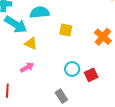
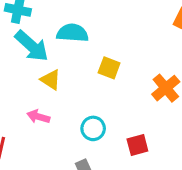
pink arrow: (27, 67) -> (38, 117), turned -144
cyan circle: (72, 69) -> (93, 128), moved

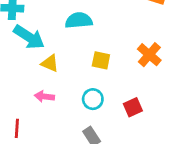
cyan semicircle: (72, 33) -> (79, 20), moved
yellow square: (109, 68) -> (101, 60), moved

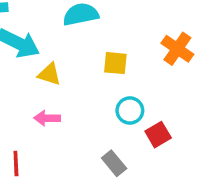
cyan circle: (93, 99) -> (130, 111), moved
red square: (133, 107) -> (158, 135), moved

